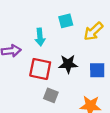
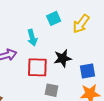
blue square: (97, 70) -> (87, 71), moved

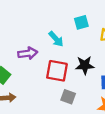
cyan arrow: (32, 38) -> (56, 39), turned -35

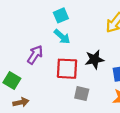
cyan square: (81, 22) -> (61, 15), moved
purple arrow: (28, 53) -> (35, 55), turned -42

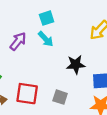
purple arrow: (35, 55) -> (18, 41), moved
red square: (67, 69) -> (27, 94), moved

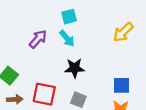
black star: (76, 65) -> (75, 68), moved

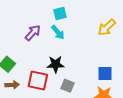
black star: (75, 68) -> (56, 64), moved

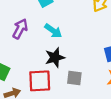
cyan arrow: (58, 32) -> (53, 31), moved

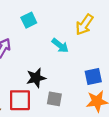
cyan arrow: (53, 31) -> (60, 46), moved

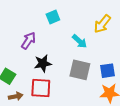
black star: (36, 78) -> (43, 63), moved
gray square: (54, 99) -> (80, 70), moved, size x1.5

